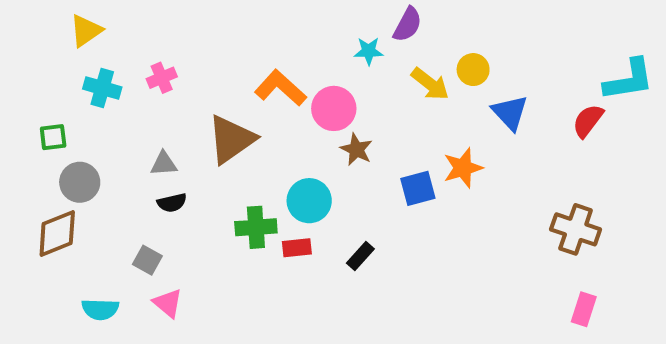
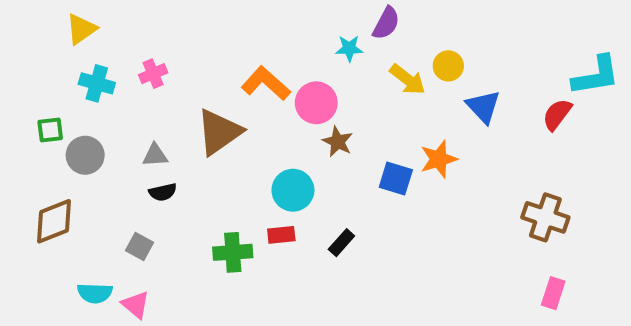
gray circle: (80, 182) -> (85, 155), moved
blue square: (418, 188) -> (396, 179), turned 32
green cross: (256, 227) -> (233, 252), moved
pink triangle: (168, 303) -> (136, 305), moved

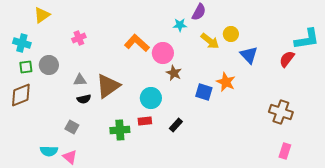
cyan cross: (97, 83) -> (22, 43), moved
brown triangle: (219, 132) -> (108, 86), moved
gray circle: (85, 155) -> (49, 65), moved
orange star: (439, 159) -> (226, 82), turned -30
brown diamond: (54, 221) -> (21, 95), moved

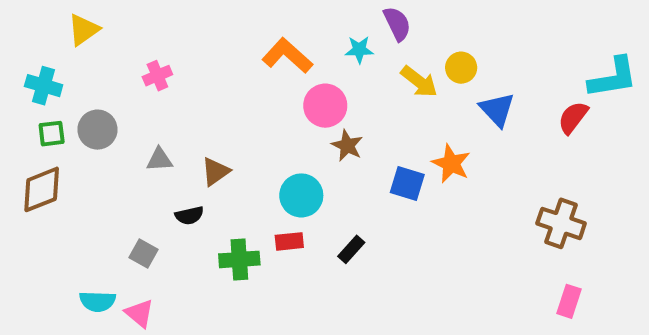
purple semicircle: (199, 12) -> (397, 24), turned -54
orange L-shape: (137, 43) -> (287, 56), moved
brown triangle: (108, 86) -> (215, 171), size x0.6
black semicircle: (84, 99) -> (189, 215), moved

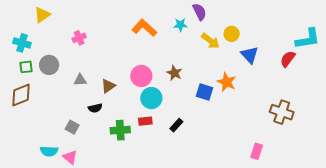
pink circle: (325, 106) -> (141, 76), moved
pink rectangle: (569, 301) -> (257, 151), moved

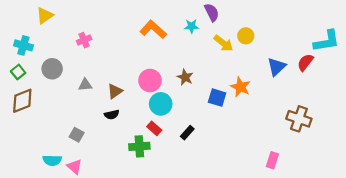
blue triangle: (250, 55) -> (277, 67), moved, turned 30
green square: (26, 67) -> (18, 72), moved, turned -32
black semicircle: (95, 108) -> (112, 115), moved
red rectangle: (145, 121) -> (154, 128), turned 48
green cross: (120, 130) -> (139, 146), moved

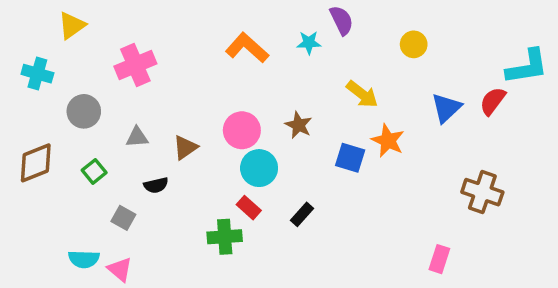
yellow circle: (246, 36) -> (414, 44), moved
pink cross: (84, 40) -> (135, 65), size x1.6
yellow arrow: (223, 43) -> (362, 94), moved
green square: (18, 72) -> (94, 171), moved
black semicircle: (112, 115) -> (156, 185), moved

